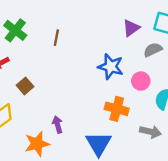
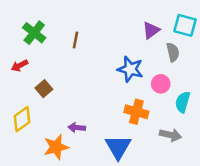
gray semicircle: (153, 50) -> (173, 52), turned 102
purple arrow: (58, 124) -> (77, 128), turned -70

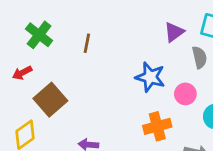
brown square: (44, 89) -> (50, 100), size x1.6
orange cross: (136, 112) -> (157, 126), turned -30

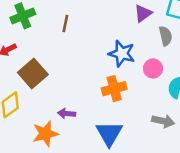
green cross: (39, 35) -> (23, 16), turned 30
orange cross: (157, 126) -> (114, 89), moved

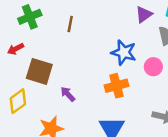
brown square: (33, 74) -> (39, 71), turned -32
purple arrow: (67, 114) -> (68, 94), moved, turned 42

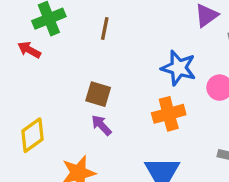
red arrow: (16, 49) -> (29, 50), moved, turned 56
brown square: (39, 71) -> (98, 94), moved, size x0.7

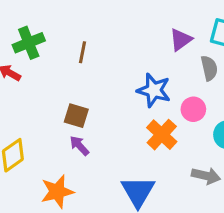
orange cross: (169, 114) -> (162, 135), moved, turned -32

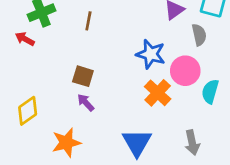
pink circle: (193, 109) -> (185, 71), size x1.4
gray arrow: (206, 176) -> (192, 143), moved, turned 65

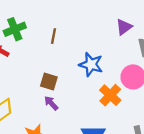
blue star: (151, 54) -> (91, 64), moved

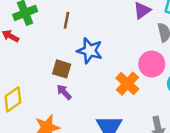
blue star: (91, 64) -> (90, 51), moved

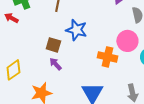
orange cross: (127, 84) -> (107, 57), turned -30

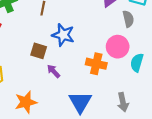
purple arrow: (55, 64) -> (54, 71), moved

